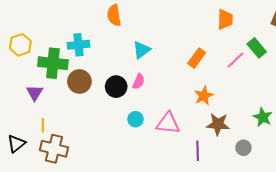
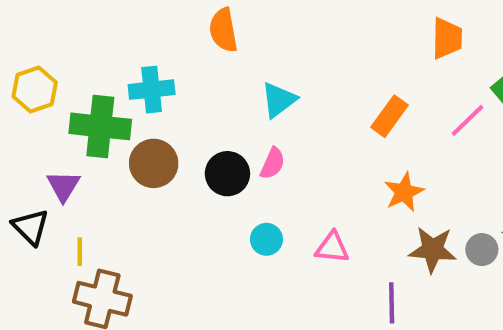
pink triangle: (168, 123) -> (332, 248), size x0.7
black triangle: (16, 144) -> (31, 227), moved, turned -36
gray circle: (243, 148) -> (482, 250), moved

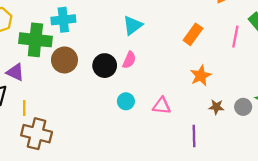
pink line: (468, 120) -> (235, 37), turned -35
purple triangle: (63, 186) -> (15, 72), turned -36
brown star: (433, 250) -> (216, 107), size x0.6

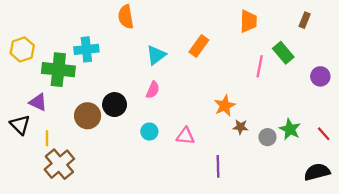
orange rectangle: (193, 34) -> (199, 46), moved
brown circle: (64, 60) -> (88, 116), moved
black circle: (105, 66) -> (115, 105), moved
brown star: (216, 107) -> (240, 127), moved
brown cross: (37, 134) -> (59, 164), turned 36

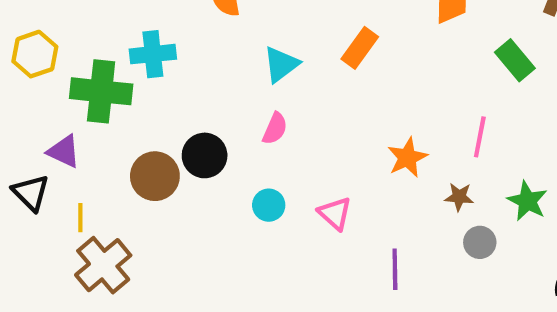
pink line: (260, 66) -> (480, 137), moved
brown star: (240, 127) -> (459, 197), moved
pink triangle: (185, 136) -> (335, 213), turned 36
gray circle: (267, 137) -> (480, 242), moved

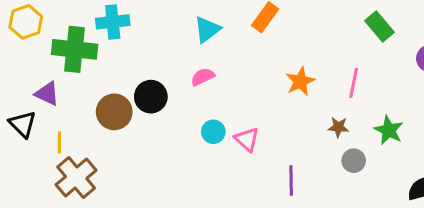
pink semicircle: (275, 129) -> (203, 77), turned -140
orange star: (407, 158) -> (300, 81), moved
cyan circle: (269, 205) -> (213, 132), moved

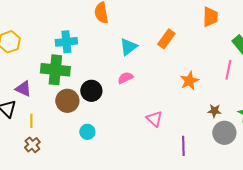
green cross: (75, 49) -> (55, 70), moved
pink line: (354, 83) -> (228, 70), moved
cyan circle: (213, 132) -> (87, 132), moved
gray circle: (354, 161) -> (224, 133), size x1.5
brown cross: (76, 177) -> (32, 145), moved, size x0.6

